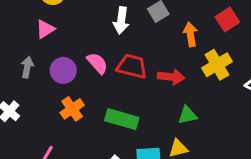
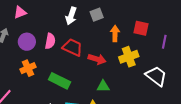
red square: (227, 20) -> (141, 28), turned 35
pink semicircle: (97, 63) -> (50, 41), turned 42

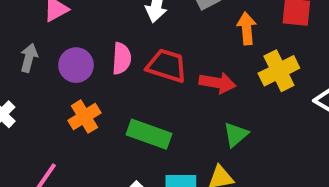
green triangle: (103, 86) -> (236, 135), turned -32

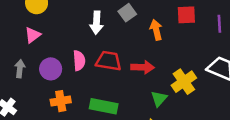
yellow cross: (279, 71) -> (184, 82), moved
orange cross: (84, 117) -> (61, 101), turned 30

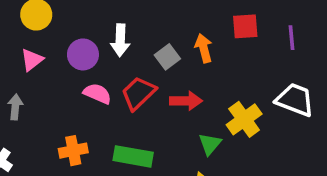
gray square: (127, 13) -> (167, 57), moved
pink semicircle: (79, 60) -> (97, 94), turned -60
red trapezoid: (109, 61) -> (138, 93), turned -52
purple circle: (51, 69) -> (83, 54), moved

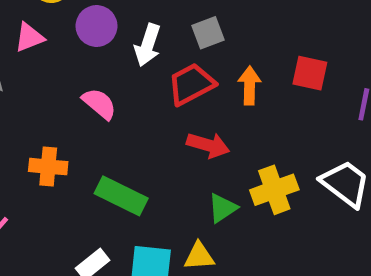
purple circle: (83, 54) -> (97, 26), moved
gray square: (167, 57) -> (208, 33), moved
red trapezoid: (138, 93) -> (191, 84), moved

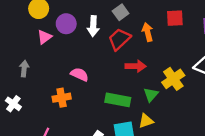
pink triangle: (29, 37) -> (45, 37), moved
pink semicircle: (99, 104) -> (80, 74), moved
green rectangle: (121, 196) -> (118, 100), moved

